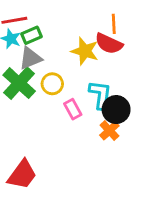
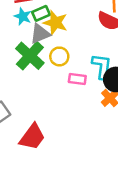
yellow star: (85, 51) -> (55, 23), moved
pink rectangle: (73, 109) -> (77, 79), turned -54

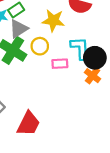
yellow star: (55, 23) -> (53, 20), moved

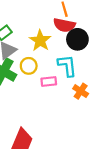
yellow star: (53, 20) -> (40, 41), turned 30
black circle: (95, 58) -> (77, 39), moved

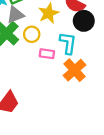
orange cross: (81, 91) -> (75, 70), size x1.5

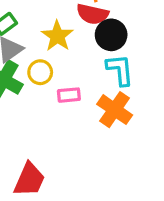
cyan L-shape: (68, 43) -> (120, 70), moved

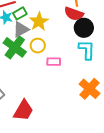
yellow star: (57, 36) -> (39, 22), moved
orange cross: (115, 110) -> (90, 89), moved

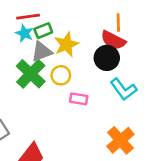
black circle: (84, 28) -> (107, 58), moved
cyan L-shape: (87, 50) -> (124, 89), turned 135

